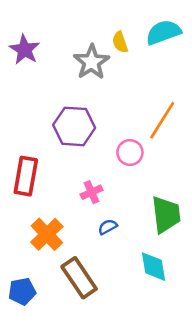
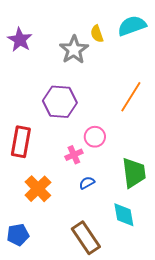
pink circle: (130, 152) -> (95, 137), moved
brown rectangle: (79, 278) -> (86, 238), moved

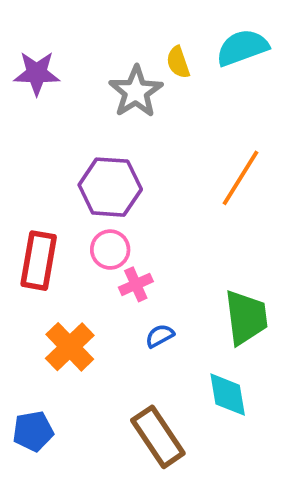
purple star: (20, 40) -> (37, 73), turned -30
pink circle: (95, 137) -> (110, 250), moved

